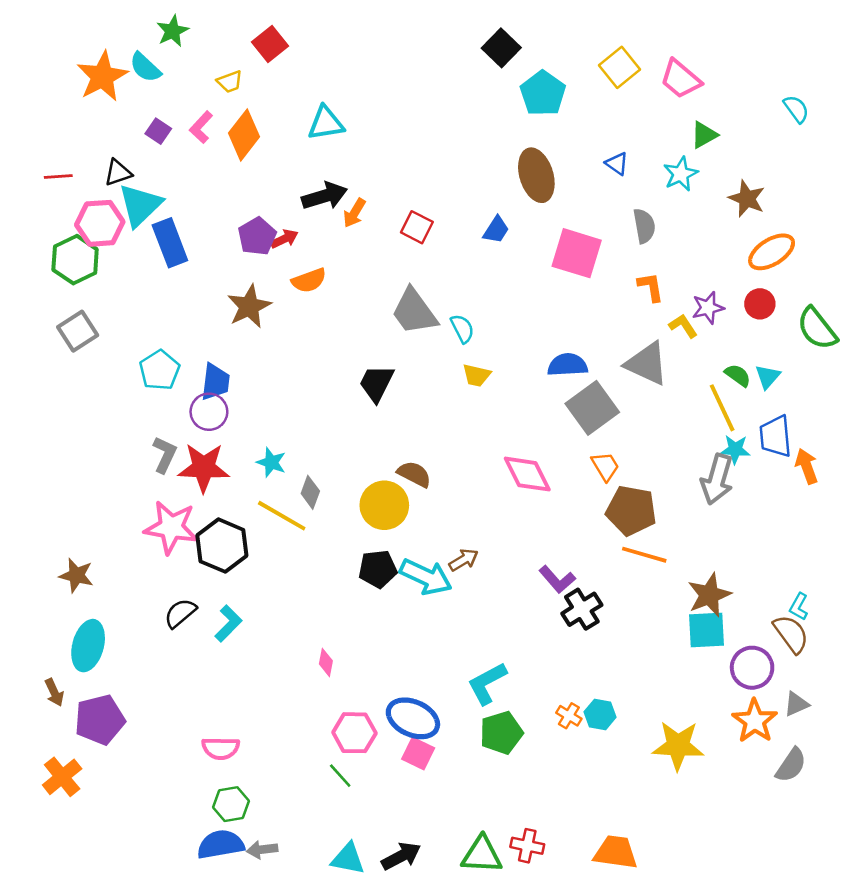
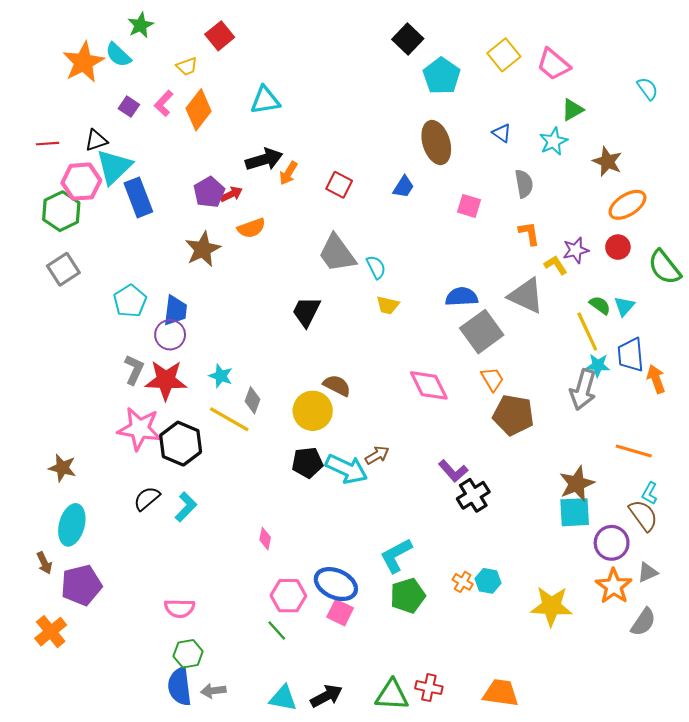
pink square: (577, 253) -> (469, 206), size x0.6
orange line: (644, 555) -> (634, 451), moved
blue semicircle: (221, 844) -> (180, 686), turned -87

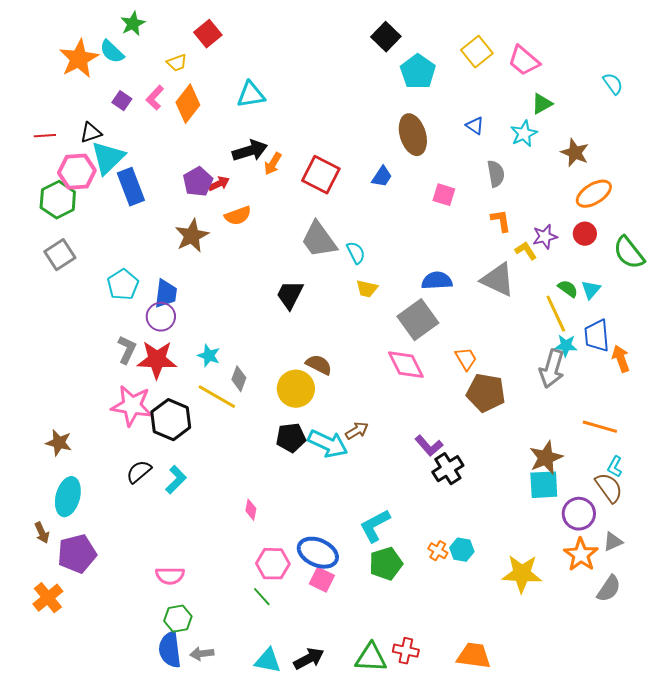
red square: (339, 185) -> (321, 175), size x1.5
gray square: (482, 332) -> (418, 320), moved

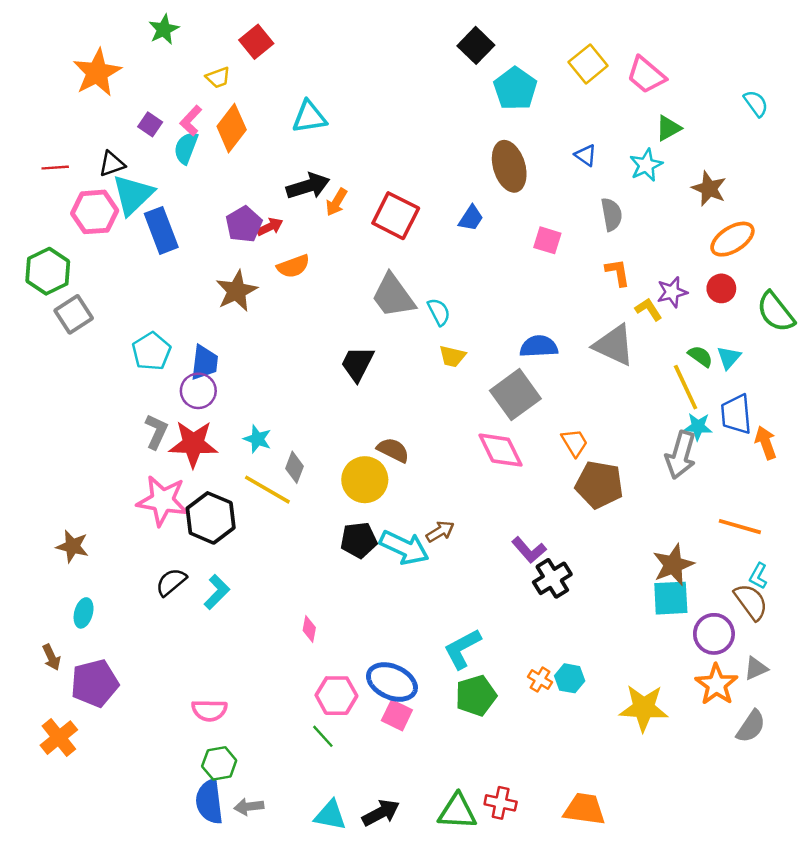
cyan semicircle: (112, 52) -> (186, 148), moved, turned 68
green hexagon: (58, 200) -> (48, 271), moved
cyan ellipse: (68, 497) -> (84, 613), size x0.6

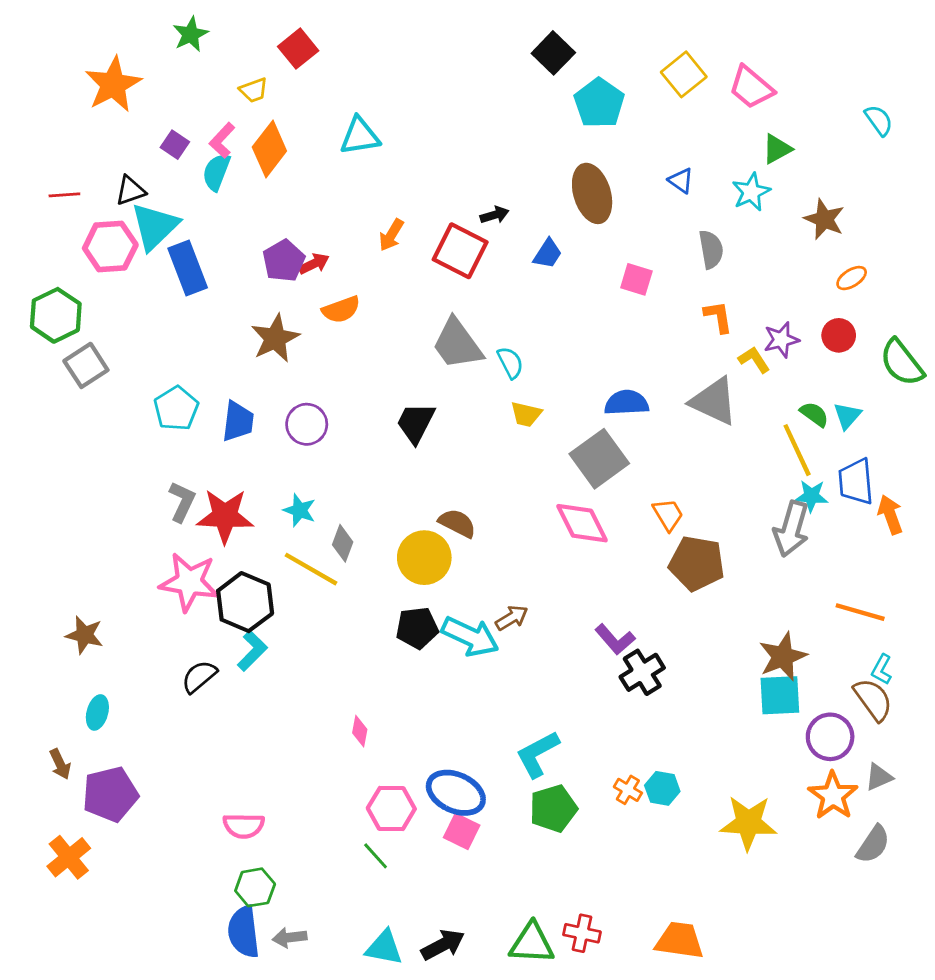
black arrow: (308, 186) -> (495, 215), moved, size x0.6
orange ellipse: (732, 239) -> (852, 278), size x0.6
purple circle: (198, 391) -> (307, 424), moved
cyan L-shape: (217, 592) -> (252, 651), moved

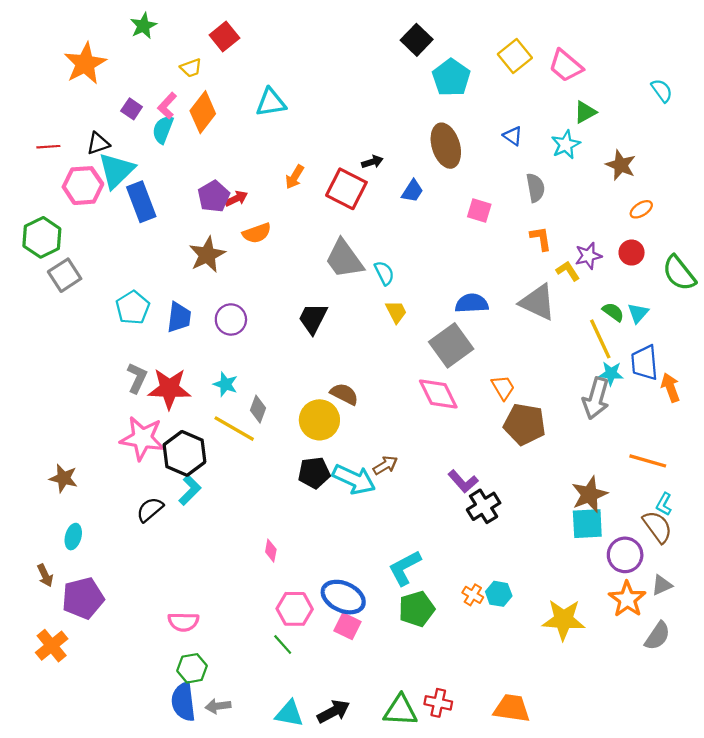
yellow trapezoid: (526, 414) -> (396, 312), turned -130

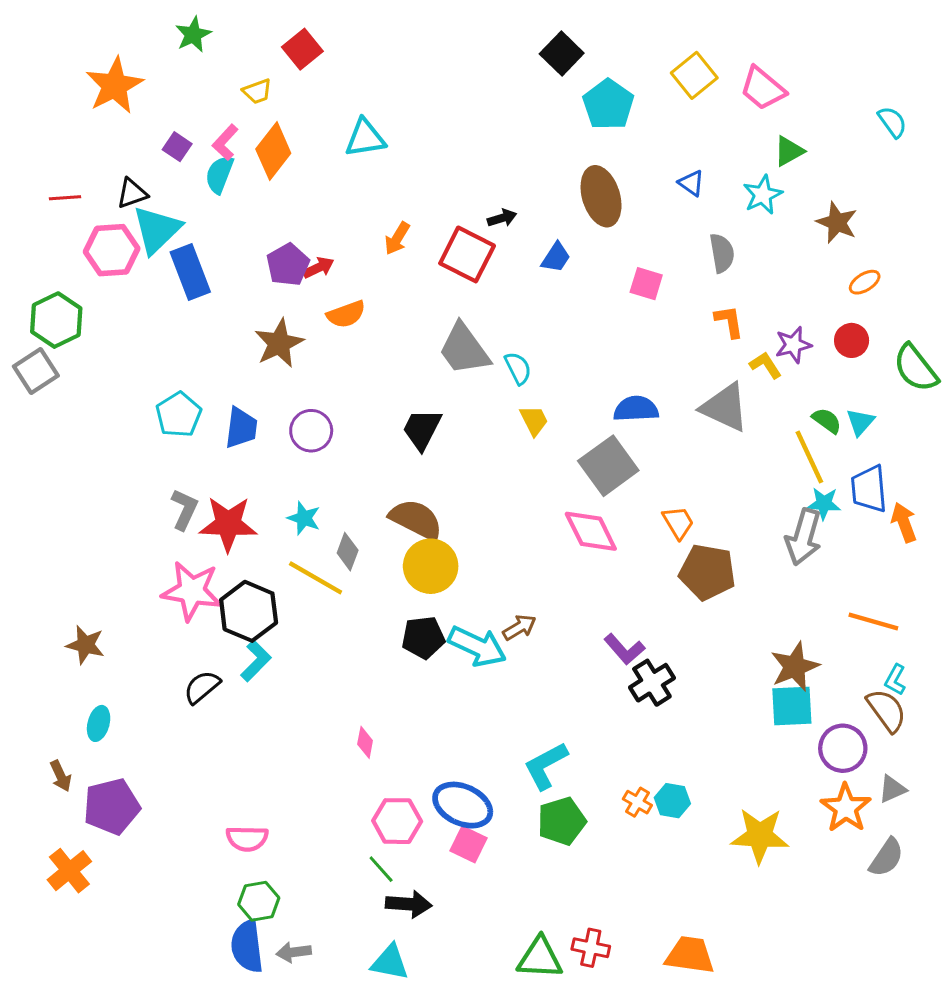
gray square: (65, 275) -> (36, 371), moved
brown semicircle: (344, 394) -> (416, 520), moved, size x1.4
black arrow: (333, 711) -> (409, 904), moved, turned 32

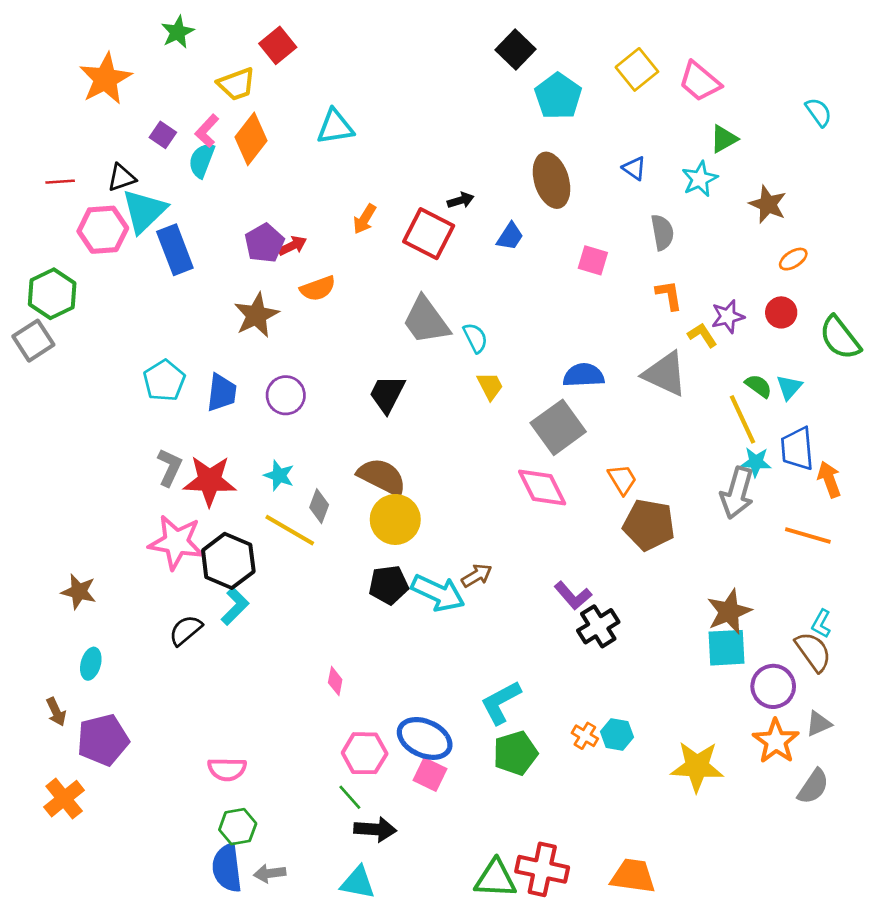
yellow trapezoid: (257, 91) -> (236, 84), size x1.4
orange line: (873, 622) -> (808, 535), moved
red cross: (591, 948) -> (542, 869), size x1.5

